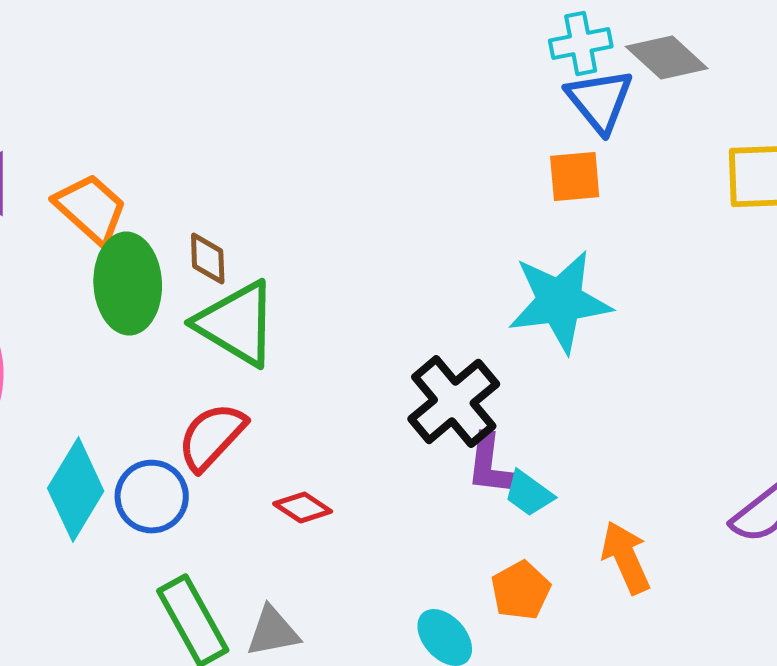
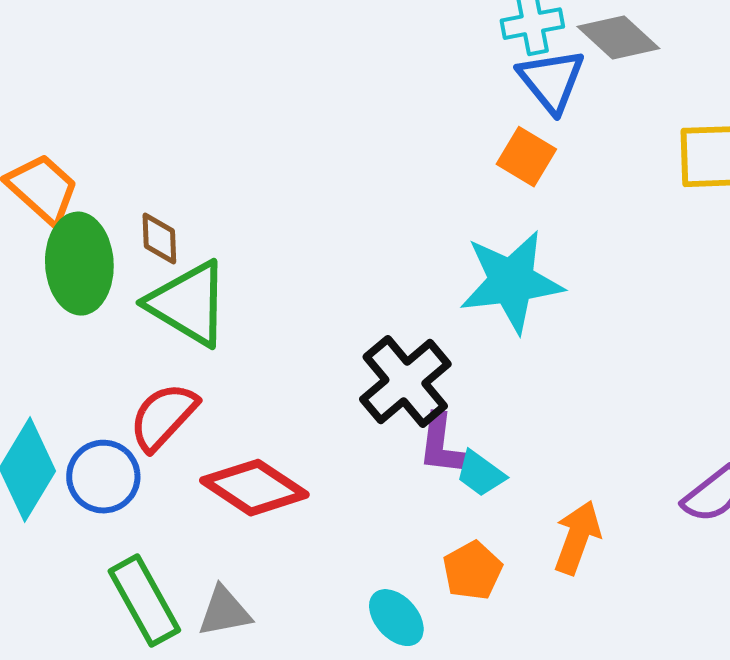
orange square: (575, 177) -> (526, 157), turned 36
red diamond: (303, 508) -> (254, 488), size x1.8
orange arrow: (626, 558) -> (577, 538), turned 44

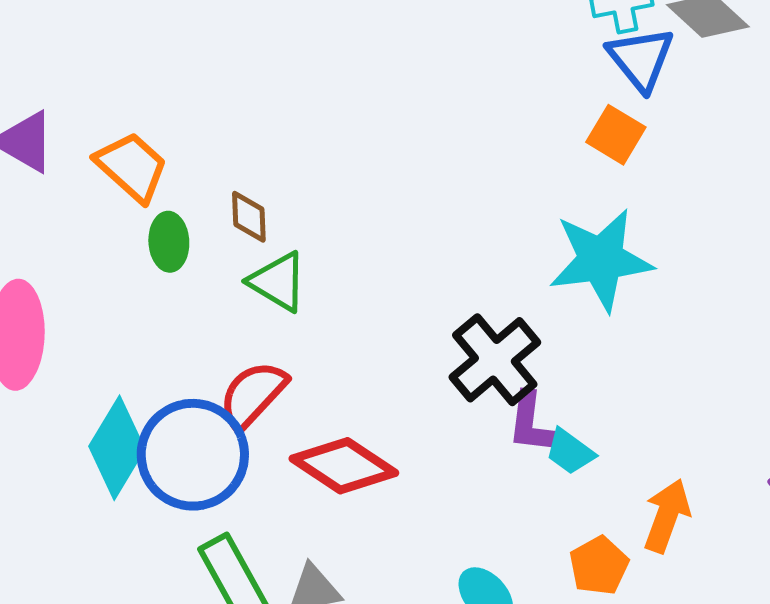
green ellipse: (79, 264) -> (169, 242), size x0.6
green triangle: (188, 304) -> (278, 282), size x0.7
blue circle: (103, 477) -> (193, 455), size x1.5
orange pentagon: (472, 571) -> (599, 566), moved

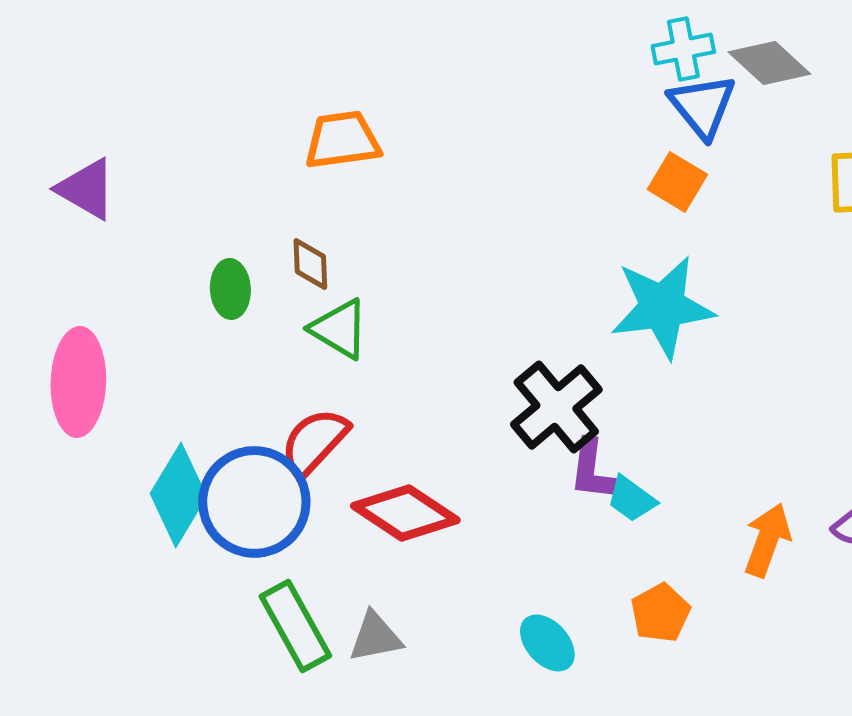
orange trapezoid: (132, 167) -> (342, 140), moved, turned -50
orange arrow: (667, 516) -> (767, 540), moved

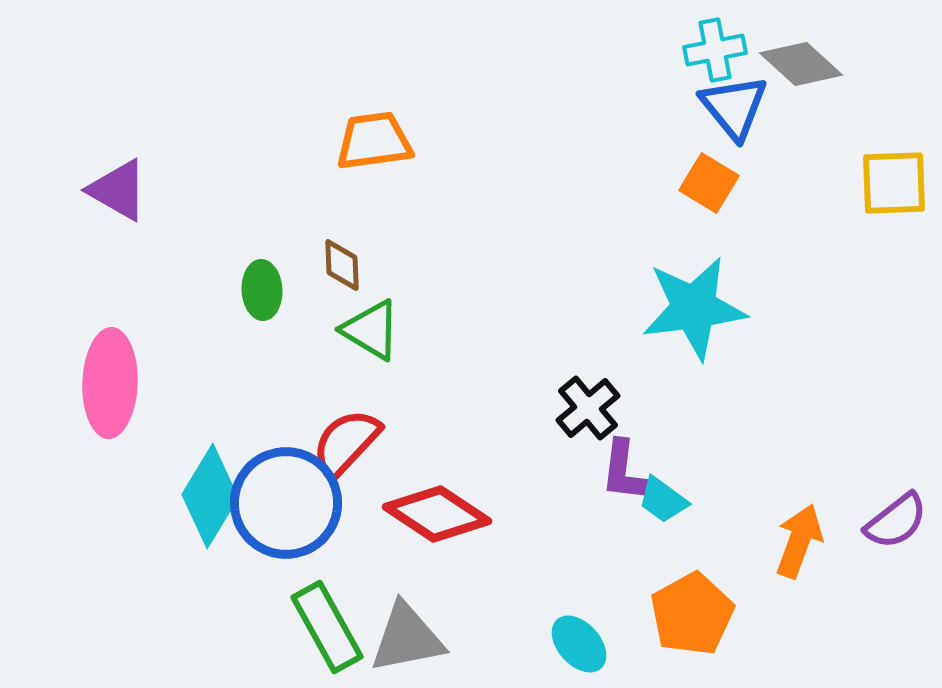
black cross: (556, 407) -> (588, 408), size x0.7
orange pentagon: (660, 613) -> (692, 614), size x1.4
gray triangle: (375, 637) -> (407, 638), size x1.4

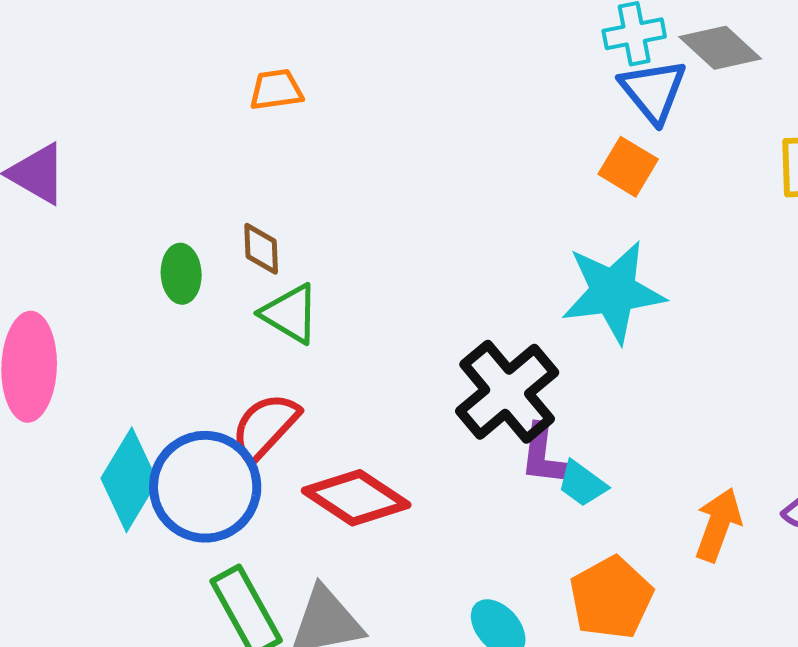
orange trapezoid: (374, 141) -> (276, 90), moved, size x0.7
black cross: (588, 408) -> (507, 392), size x1.6

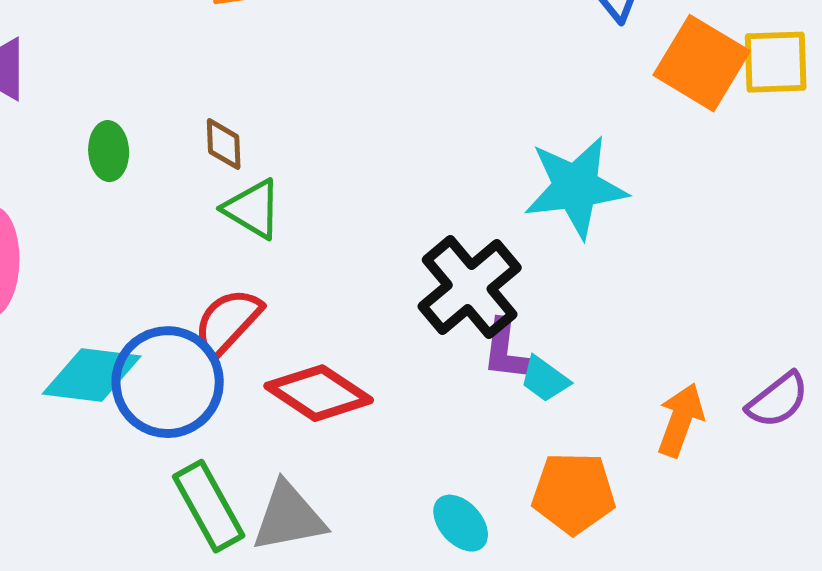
orange square: (628, 167) -> (702, 63), moved, size x1.6
green ellipse: (181, 274) -> (109, 151), moved
cyan diamond: (129, 480) -> (92, 375), turned 66
orange pentagon: (611, 598) -> (574, 493), turned 30

